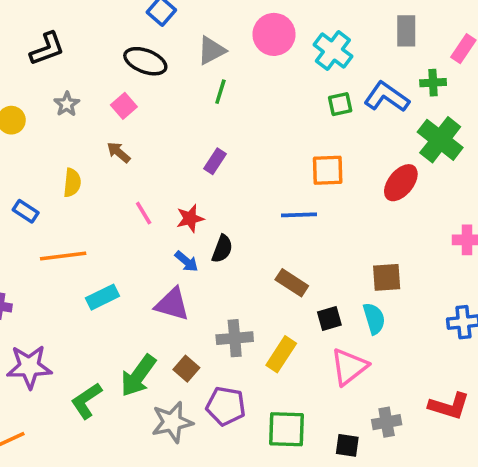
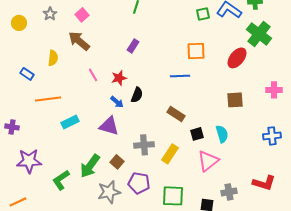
brown arrow: (119, 152) -> (79, 41), size x1.6
brown square: (387, 277) -> (235, 100), moved

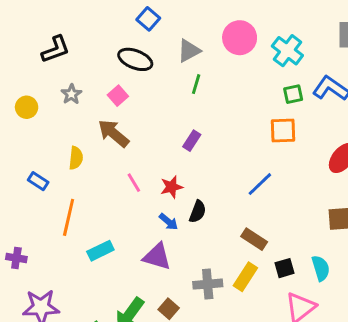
orange square: (196, 51) -> (283, 130), moved
blue line: (180, 76) -> (260, 184), turned -42
orange line: (48, 99) -> (69, 217), turned -70
yellow rectangle: (170, 154) -> (245, 277), moved

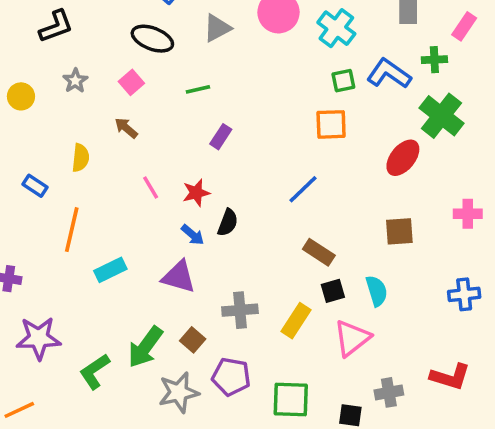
green line: (196, 84) -> (198, 89), moved, turned 60
brown arrow: (114, 133) -> (126, 128), size x0.6
brown rectangle: (254, 239) -> (319, 252), moved
yellow rectangle: (245, 277) -> (296, 321), moved

